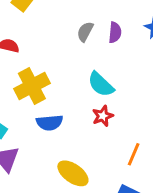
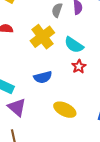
yellow cross: (32, 86) -> (42, 37), moved

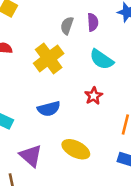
cyan semicircle: (74, 45) -> (102, 59), moved
purple triangle: (17, 107) -> (31, 156), moved

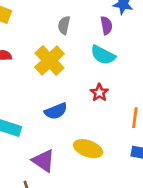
purple semicircle: (93, 22) -> (106, 25), moved

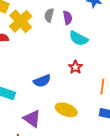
purple semicircle: (106, 25) -> (68, 18), moved
yellow cross: (50, 60) -> (21, 21), moved

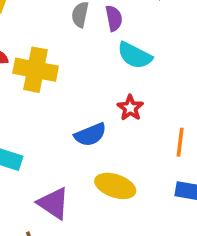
yellow cross: (21, 21) -> (36, 70), moved, turned -35
blue semicircle: (42, 81) -> (90, 135), moved

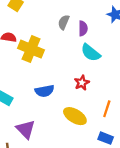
blue semicircle: (90, 135) -> (45, 91), moved
yellow ellipse: (115, 186) -> (75, 116), moved

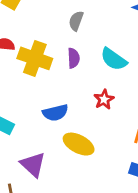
purple semicircle: (83, 28) -> (74, 58), moved
yellow ellipse: (75, 116) -> (79, 144), moved

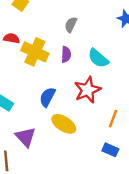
red star: (104, 99) -> (87, 90), size x1.6
blue semicircle: (55, 113) -> (47, 97), turned 126

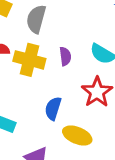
gray semicircle: (71, 25) -> (36, 19), moved, size x1.5

